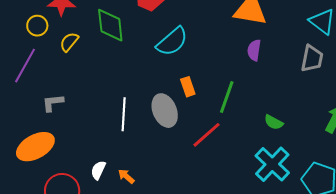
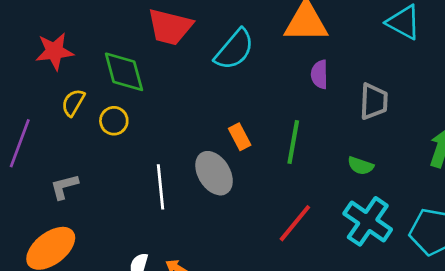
yellow circle: (37, 26) -> (114, 121), moved
cyan semicircle: (172, 42) -> (234, 49), moved
gray trapezoid: (312, 59) -> (374, 101), moved
red line: (206, 135) -> (295, 223), moved

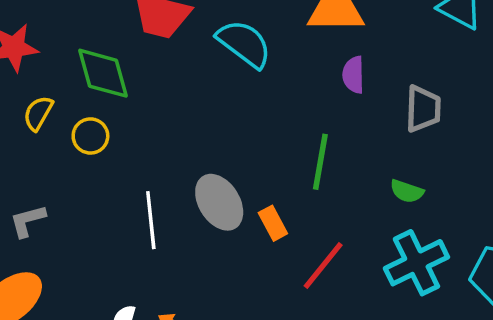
cyan semicircle: (234, 49) -> (244, 44), turned -93
orange rectangle: (240, 137) -> (273, 223), moved
cyan cross: (368, 221) -> (416, 263), turned 30

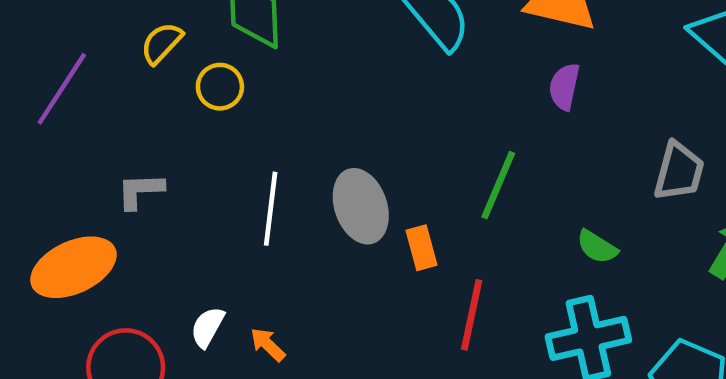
gray trapezoid: (423, 109) -> (679, 171), moved
gray L-shape: (28, 221) -> (140, 191), moved
red line: (323, 265) -> (472, 315), turned -40

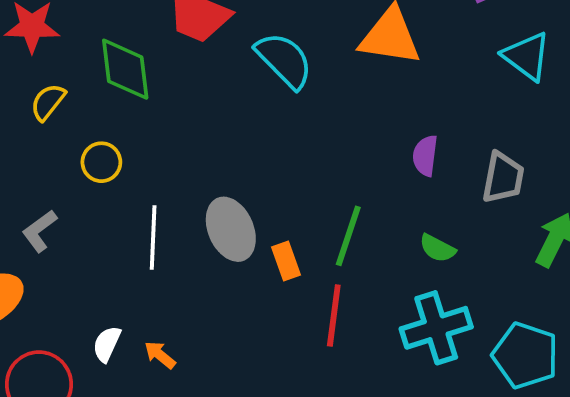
yellow circle: (220, 87) -> (101, 162), moved
purple semicircle: (564, 87) -> (425, 156), moved
green line: (498, 185) -> (348, 236), moved
gray L-shape: (140, 191) -> (40, 231), turned -30

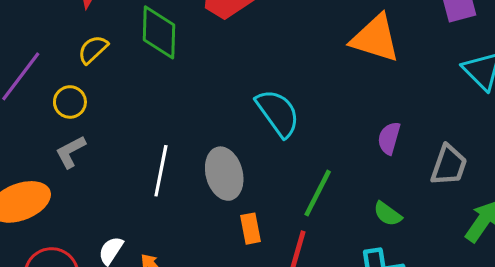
cyan semicircle: (284, 60) -> (278, 113), moved
yellow circle: (101, 162) -> (70, 102), moved
orange rectangle: (286, 261) -> (250, 229), moved

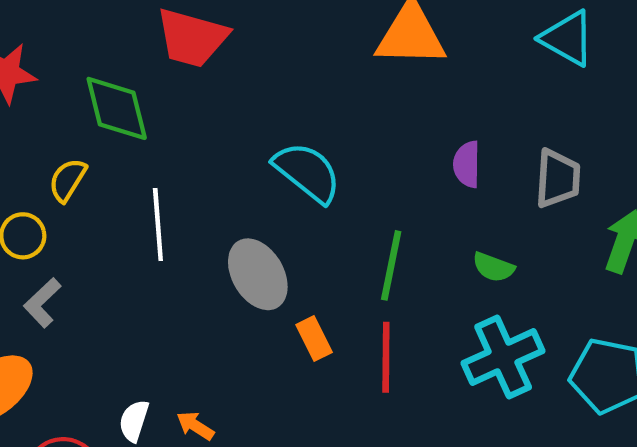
yellow semicircle: (93, 49) -> (67, 180), moved
white line: (161, 171) -> (158, 225), moved

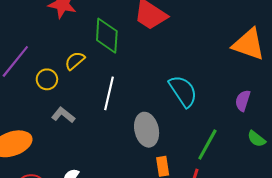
purple semicircle: (467, 164) -> (243, 101), moved
green semicircle: (493, 267) -> (256, 139), moved
gray L-shape: (42, 303) -> (63, 115), moved, turned 65

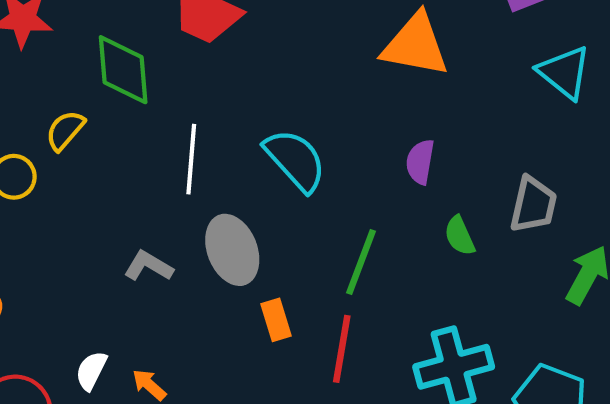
white line: (109, 93) -> (191, 159), moved
gray L-shape: (63, 115) -> (149, 266), moved
green semicircle: (256, 139) -> (460, 236), turned 36

